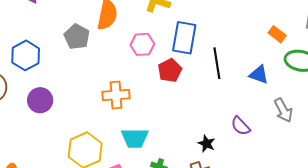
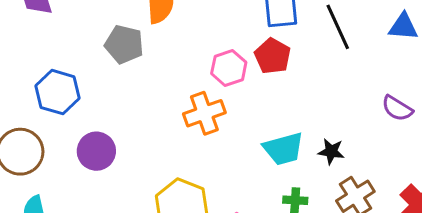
pink hexagon: (142, 44) -> (229, 68), moved
cyan trapezoid: (135, 138) -> (283, 149), moved
black star: (207, 144) -> (331, 151), moved

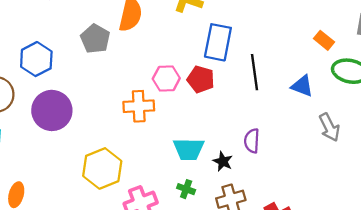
red pentagon: (273, 56) -> (201, 79), turned -30
purple semicircle: (397, 108) -> (252, 141), moved, turned 45
purple circle: (96, 151) -> (52, 110), size x1.4

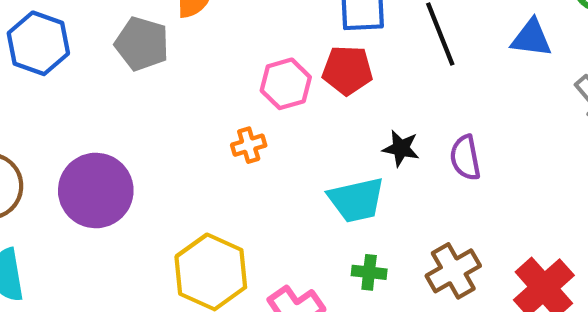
blue hexagon: (36, 59) -> (38, 43), moved
orange cross: (139, 106) -> (249, 145), size x0.6
black star: (223, 161) -> (401, 148), moved

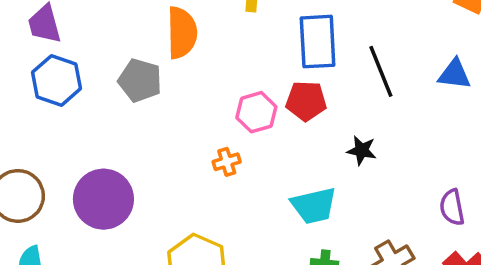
black star: (401, 148) -> (362, 150), moved
purple semicircle: (465, 158) -> (452, 207), moved

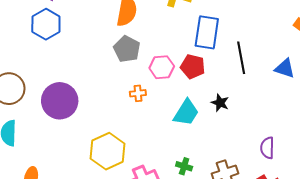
gray pentagon: (140, 80) -> (127, 49), moved
cyan trapezoid: (314, 206) -> (186, 113), moved, turned -56

